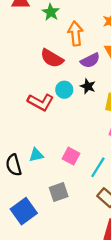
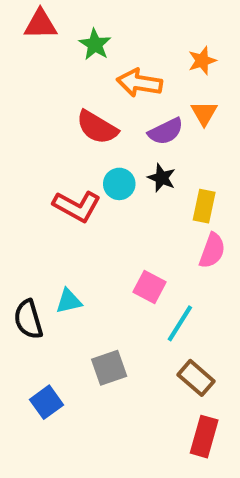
orange arrow: (76, 33) -> (139, 83), turned -75
pink square: (71, 156) -> (150, 287), moved
blue square: (24, 211) -> (46, 402), size x0.7

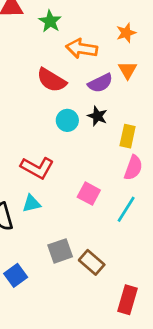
red L-shape: (77, 206) -> (37, 168), moved
cyan line: (180, 323) -> (126, 209), moved
brown rectangle: (196, 378) -> (92, 262), moved

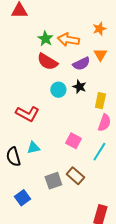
green star: (50, 21) -> (45, 39), moved
red L-shape: (37, 168) -> (27, 114), moved
brown rectangle: (92, 262) -> (75, 176), moved

